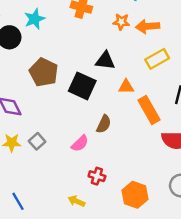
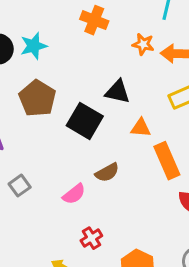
cyan star: (35, 19) -> (34, 46), moved
brown semicircle: (104, 124) -> (107, 172), turned 30
red cross: (97, 176) -> (91, 238), turned 35

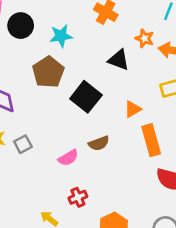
cyan star: (34, 46) -> (61, 36), moved
black triangle: (117, 92) -> (119, 60), moved
orange triangle: (141, 128) -> (133, 109), turned -42

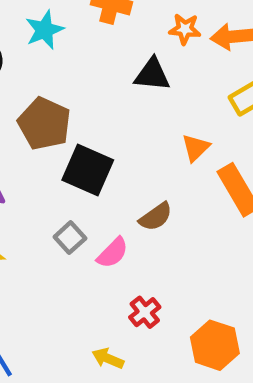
cyan star: (61, 36) -> (44, 30), moved
black square: (86, 97) -> (88, 170), moved
gray square: (23, 144) -> (70, 238), moved

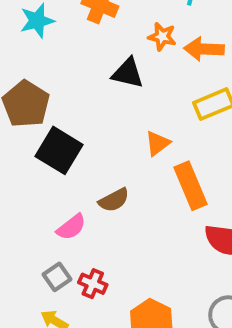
gray square: (70, 238) -> (57, 277), moved
red cross: (145, 312) -> (93, 284), turned -36

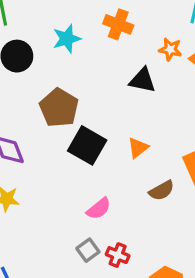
orange triangle: (158, 143) -> (138, 148), moved
brown semicircle: (114, 200) -> (162, 191), moved

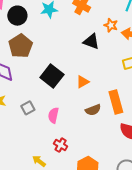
brown pentagon: (59, 108) -> (21, 46), moved
pink semicircle: (99, 209) -> (53, 115), turned 133
gray square: (88, 250) -> (28, 108), moved

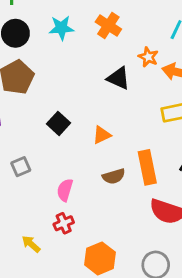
black square: (52, 76) -> (59, 123), size x0.7
pink semicircle: (53, 115) -> (65, 190), moved
red cross: (61, 145) -> (64, 223), turned 32

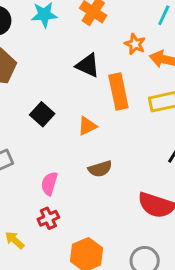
black triangle: (119, 78) -> (88, 65), moved
orange rectangle: (147, 167) -> (118, 91), moved

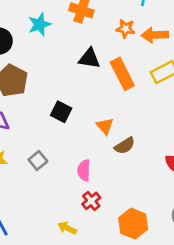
orange triangle: (87, 126) -> (105, 126), moved, turned -30

